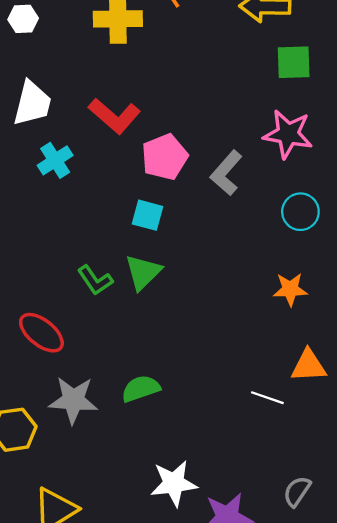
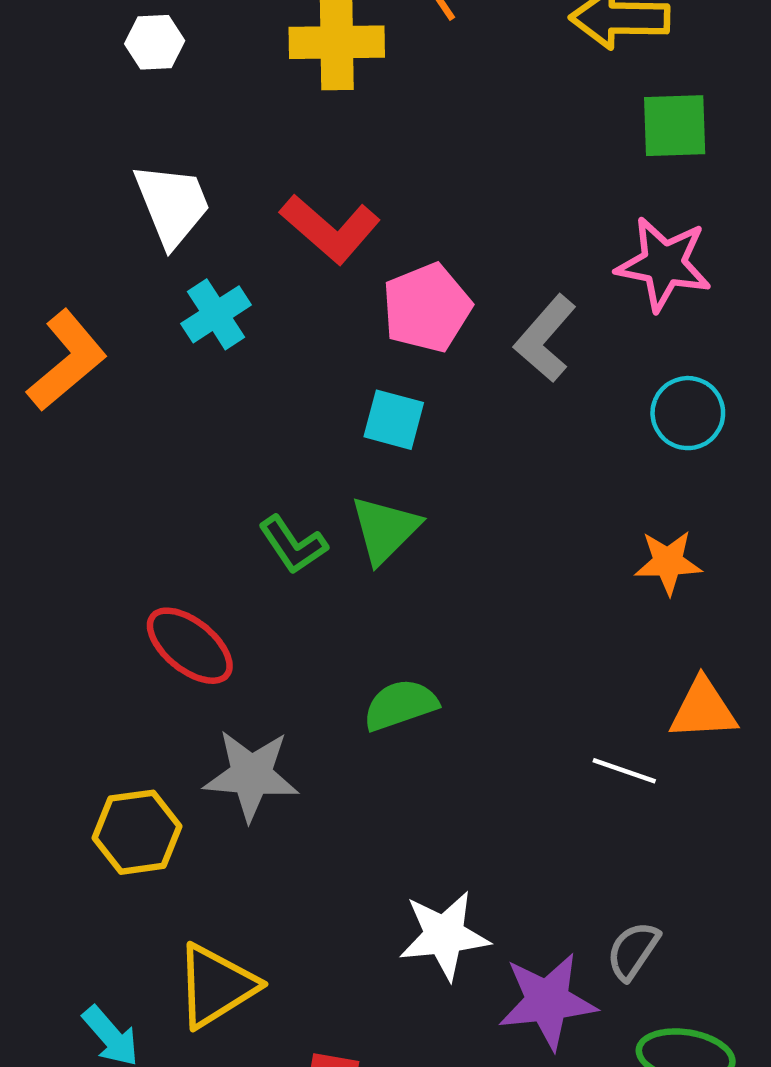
white trapezoid: (32, 103) -> (172, 205), turned -36
green semicircle: (141, 389) -> (400, 705), moved
gray semicircle: (297, 491) -> (633, 951), moved

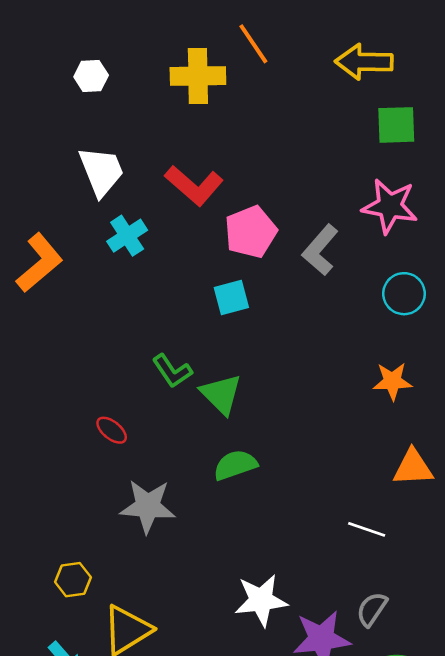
cyan square: (394, 420) -> (231, 298), turned -30
green triangle: (385, 529) -> (221, 394), moved, turned -30
red ellipse: (190, 646) -> (112, 430), size x0.6
white line: (624, 771) -> (367, 529), moved
yellow hexagon: (137, 832) -> (73, 580), moved, size x0.7

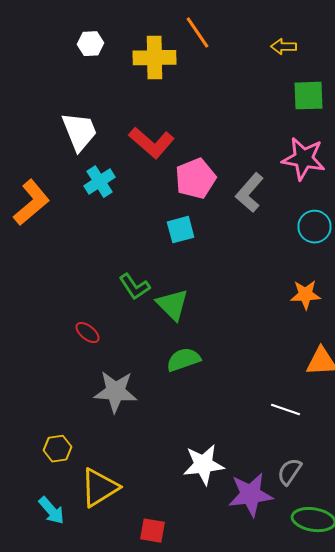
yellow arrow: (364, 62) -> (284, 47), size x0.6
white hexagon: (91, 76) -> (90, 44), moved

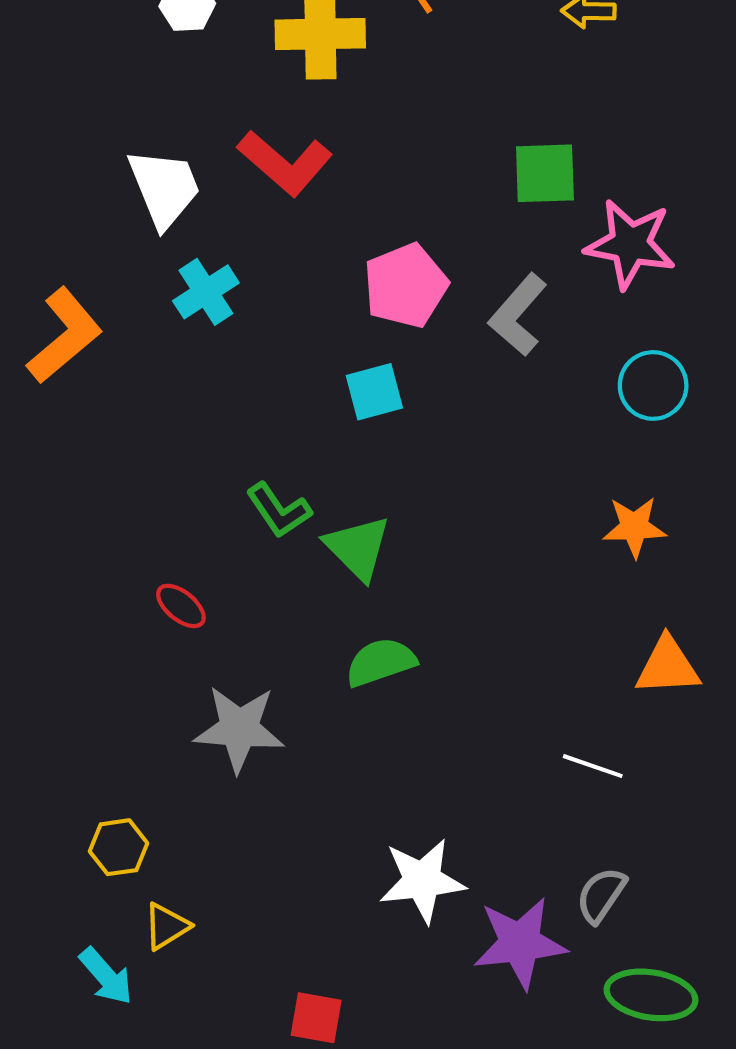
green square: (308, 96) -> (545, 173), moved
red L-shape: (152, 143) -> (285, 163), moved
yellow triangle: (100, 488) -> (166, 926), moved, size x0.6

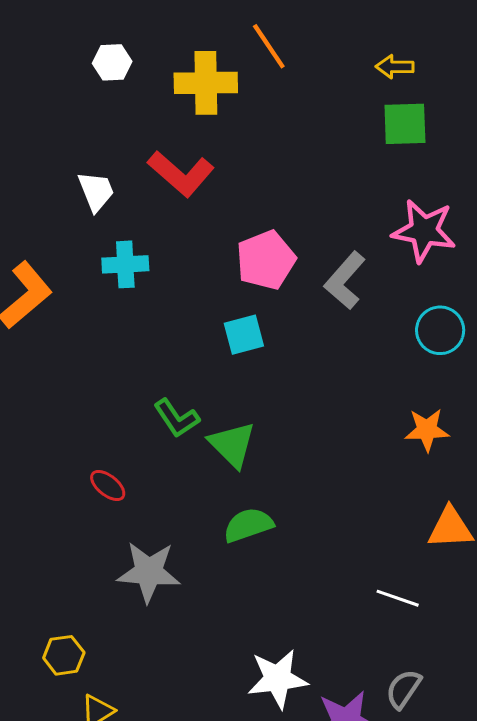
green square: (545, 173) -> (405, 124), moved
white trapezoid: (164, 188) -> (96, 191), size x0.7
cyan cross: (206, 292) -> (125, 264), turned 30

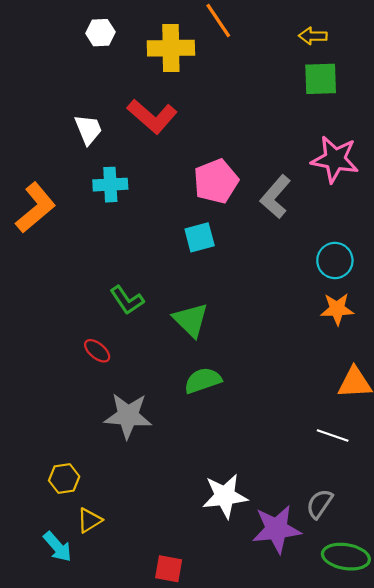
cyan circle: (440, 330) -> (335, 261), moved
green L-shape: (177, 418) -> (127, 300), moved
white line: (398, 598) -> (333, 436), moved

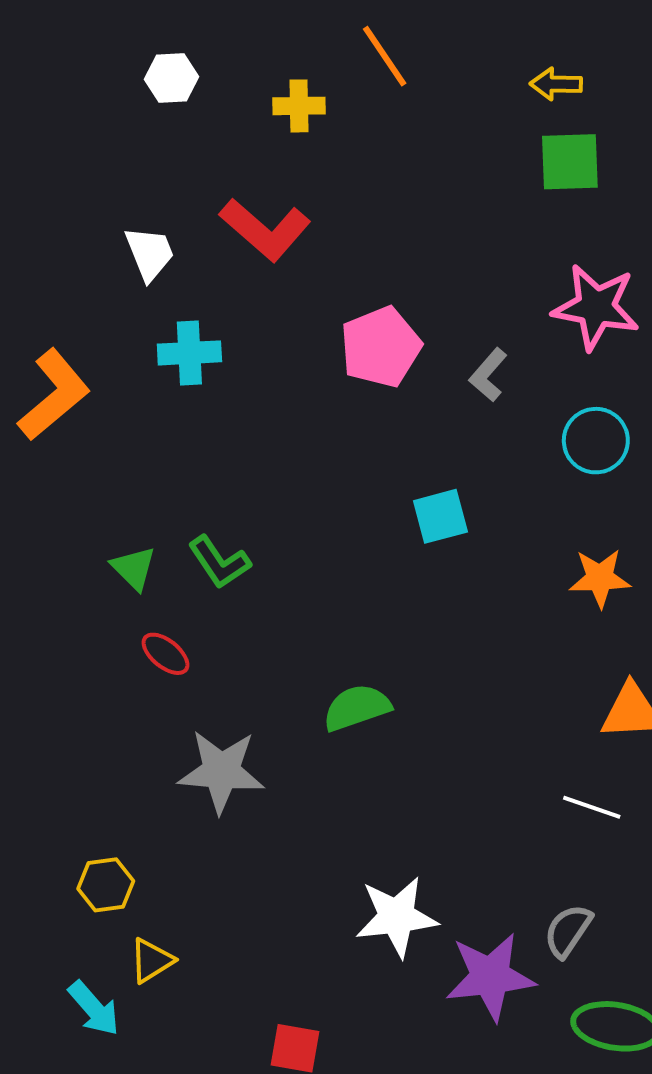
yellow cross: (171, 48) -> (299, 106), size x0.6
gray L-shape: (275, 197) -> (488, 375), size x0.7
cyan square: (200, 237) -> (440, 516), moved
cyan circle: (335, 261) -> (596, 441), moved
green triangle: (191, 320) -> (134, 568), moved, size x0.7

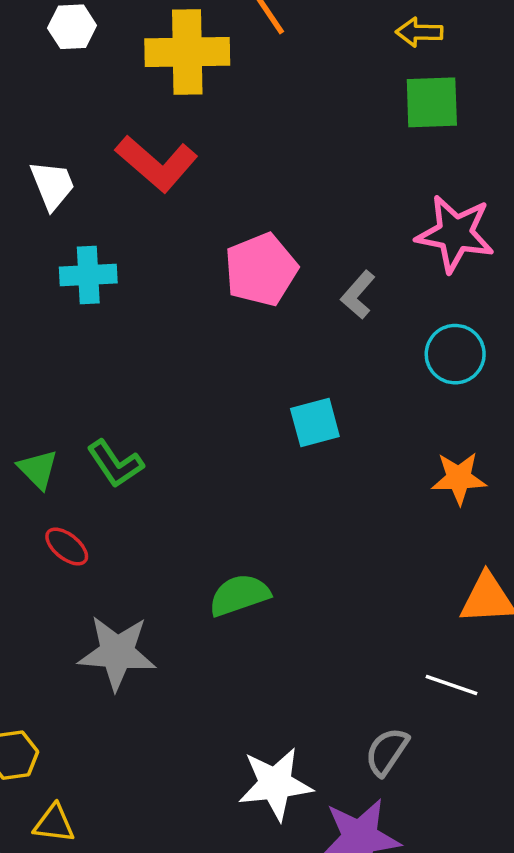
yellow cross: (299, 106) -> (187, 52), size x1.8
gray semicircle: (568, 931) -> (387, 752), moved
yellow triangle: (152, 961) -> (54, 823), turned 39

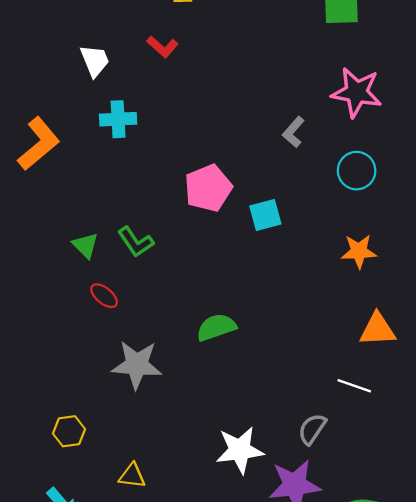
red L-shape: (157, 163) -> (163, 47), size x0.6
pink pentagon: (261, 270) -> (208, 188), moved
yellow triangle: (54, 823) -> (132, 476), moved

